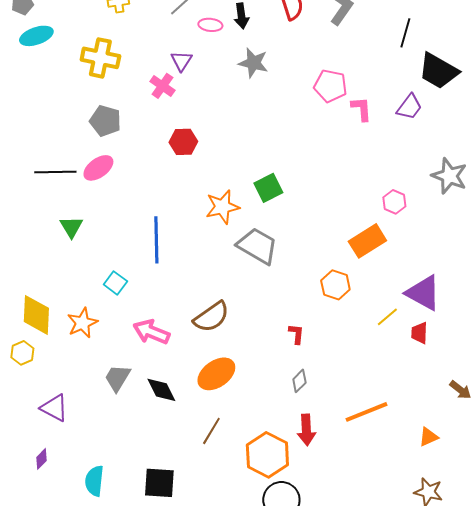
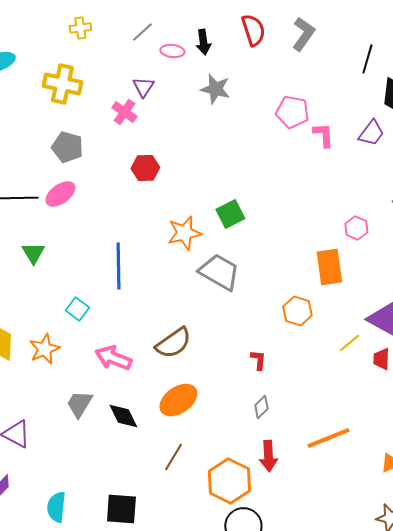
orange rectangle: (367, 241) -> (329, 267), turned -66

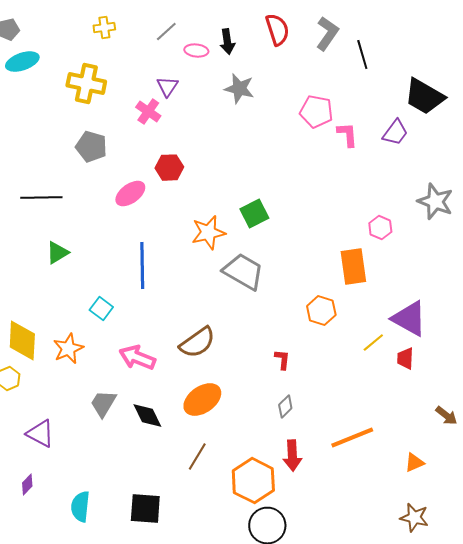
black line: (367, 59) -> (362, 55), moved, turned -32
pink ellipse: (60, 194) -> (130, 194), moved
green triangle: (33, 253) -> (57, 253), turned 30

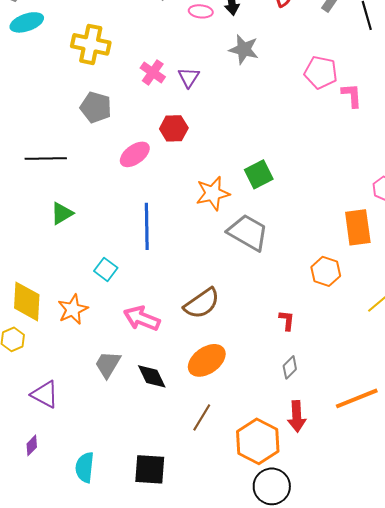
purple triangle: (167, 87) -> (189, 77), moved

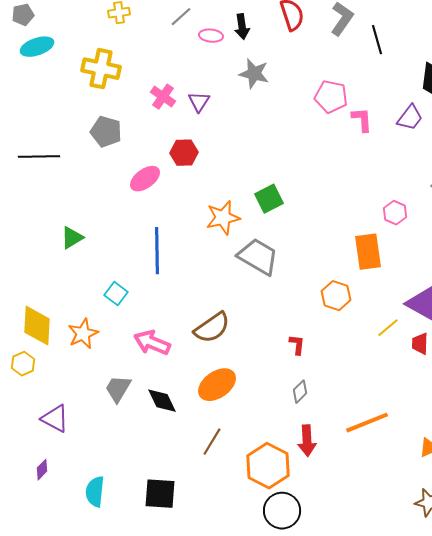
black line: (46, 158) -> (39, 157), moved

